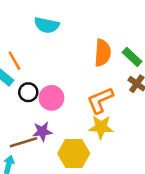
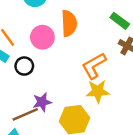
orange semicircle: (103, 53) -> (69, 23), moved
pink circle: (51, 98) -> (42, 37), moved

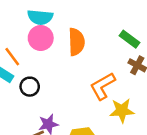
pink circle: (42, 37) -> (41, 38), moved
yellow star: (98, 91) -> (122, 111), moved

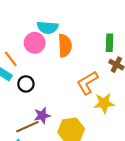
cyan semicircle: (40, 17) -> (48, 27), moved
green rectangle: (129, 39) -> (110, 43), turned 56

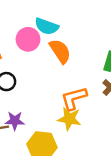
orange semicircle: (65, 46) -> (60, 51), turned -45
yellow star: (104, 103) -> (69, 119), moved

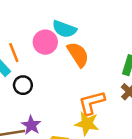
purple star: (15, 121) -> (31, 125), turned 30

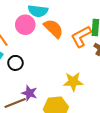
orange L-shape: (92, 103) -> (81, 36), moved

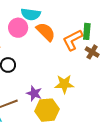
purple star: (29, 93) -> (34, 93), moved

